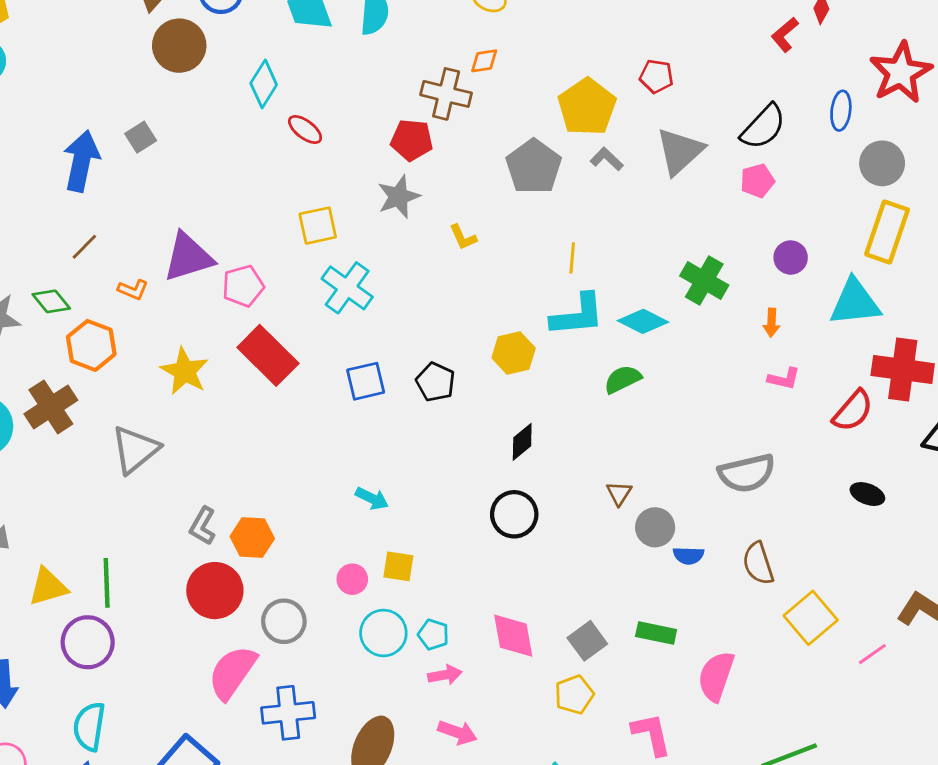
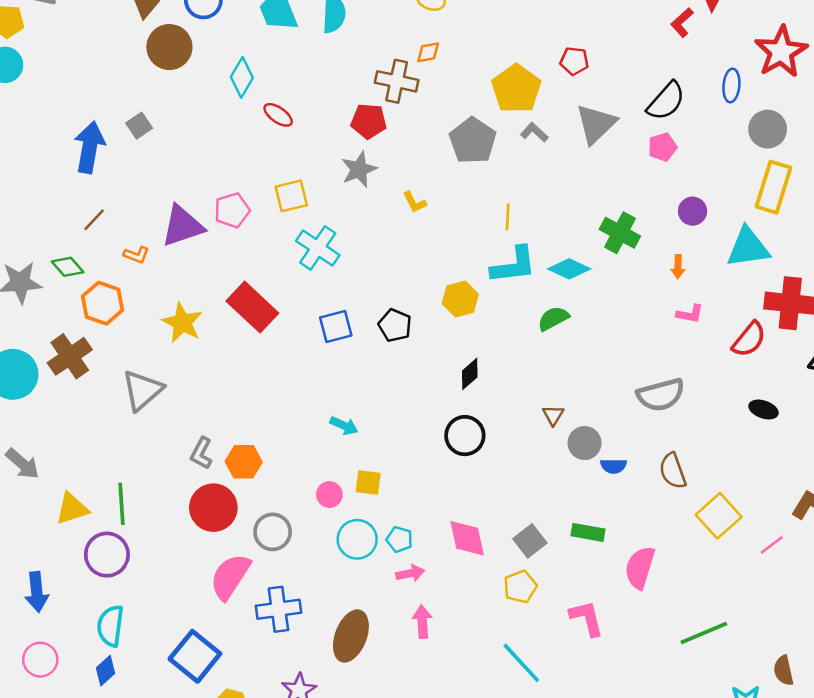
pink pentagon: (243, 286) -> (232, 210), moved
pink arrow: (457, 732) -> (422, 622), turned -112

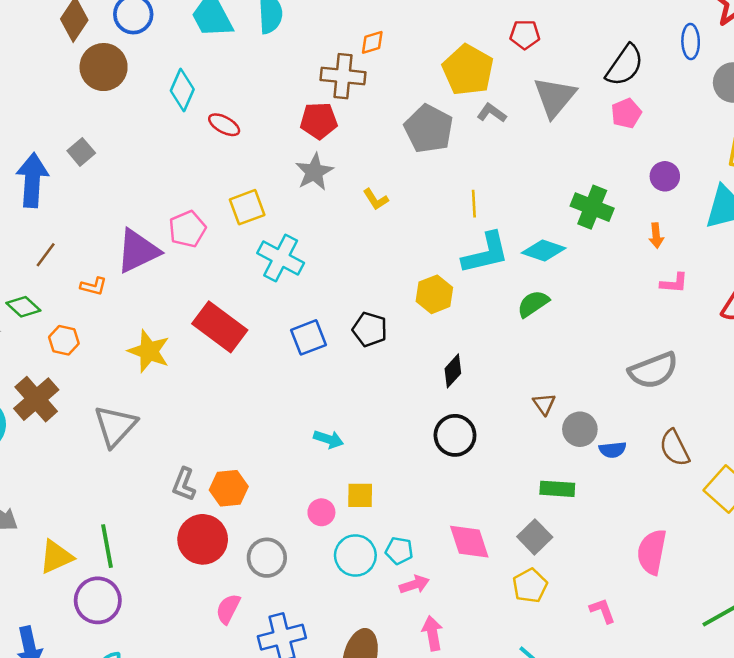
orange hexagon: (103, 303) -> (64, 340), size x0.7
green rectangle: (588, 532) -> (557, 489), moved
pink semicircle: (230, 577) -> (228, 609), size x0.6
pink L-shape: (587, 618) -> (602, 611), size x0.7

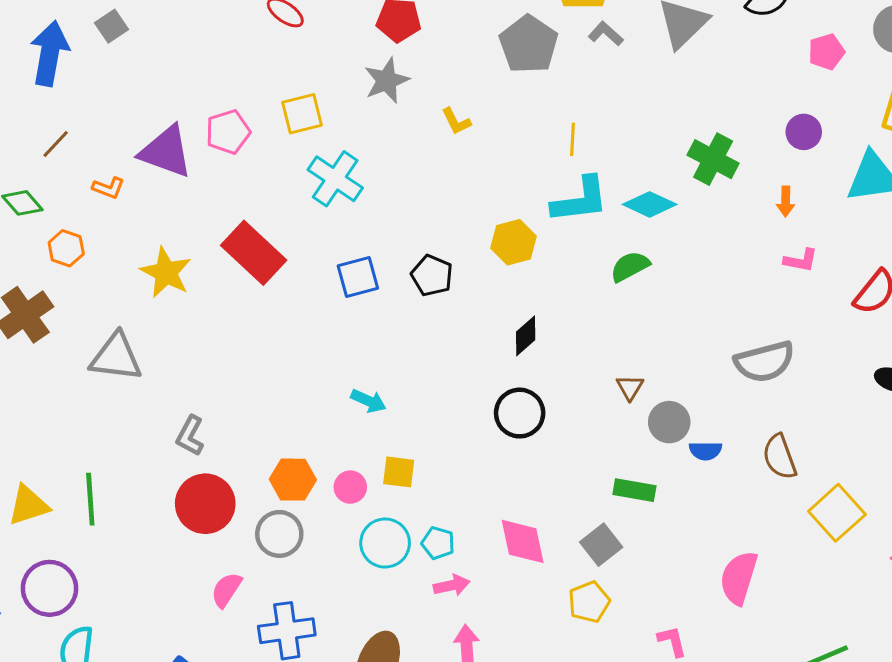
pink pentagon: (626, 113) -> (826, 52), moved
purple triangle: (138, 251) -> (166, 152), turned 39
gray triangle: (115, 426) -> (116, 357), turned 48
orange hexagon: (229, 488) -> (293, 480), moved
purple circle: (98, 600) -> (50, 588), moved

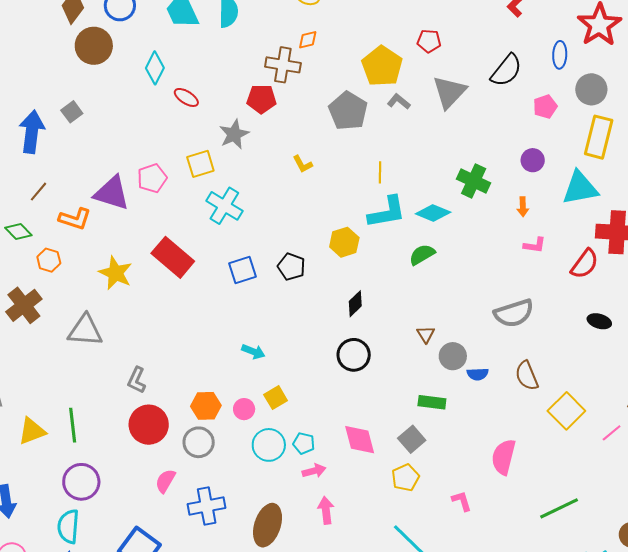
gray star: (387, 81) -> (234, 134), moved
orange L-shape: (108, 188) -> (75, 219), size x1.5
yellow square: (399, 472) -> (276, 398), turned -35
purple circle: (50, 588) -> (81, 482), moved

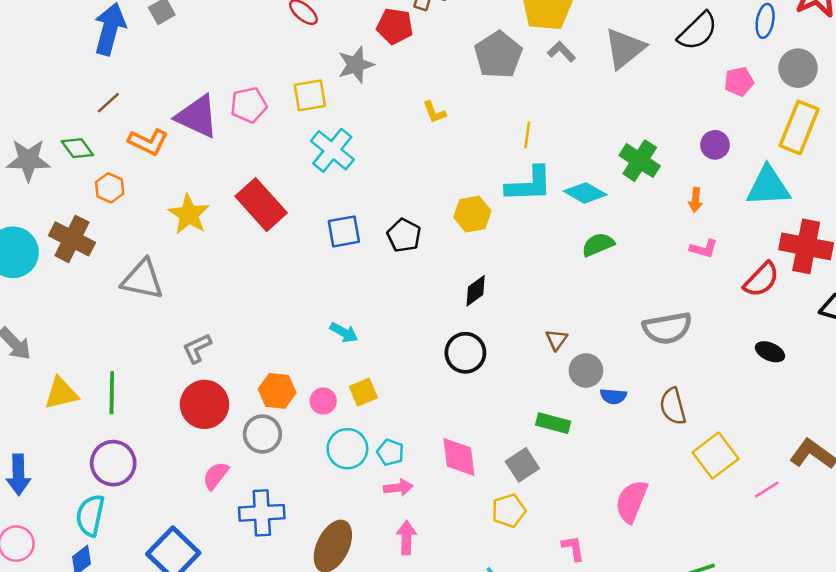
green semicircle: (422, 255) -> (598, 245), moved
brown cross: (24, 305) -> (72, 239), turned -33
gray L-shape: (137, 380) -> (197, 348), turned 32

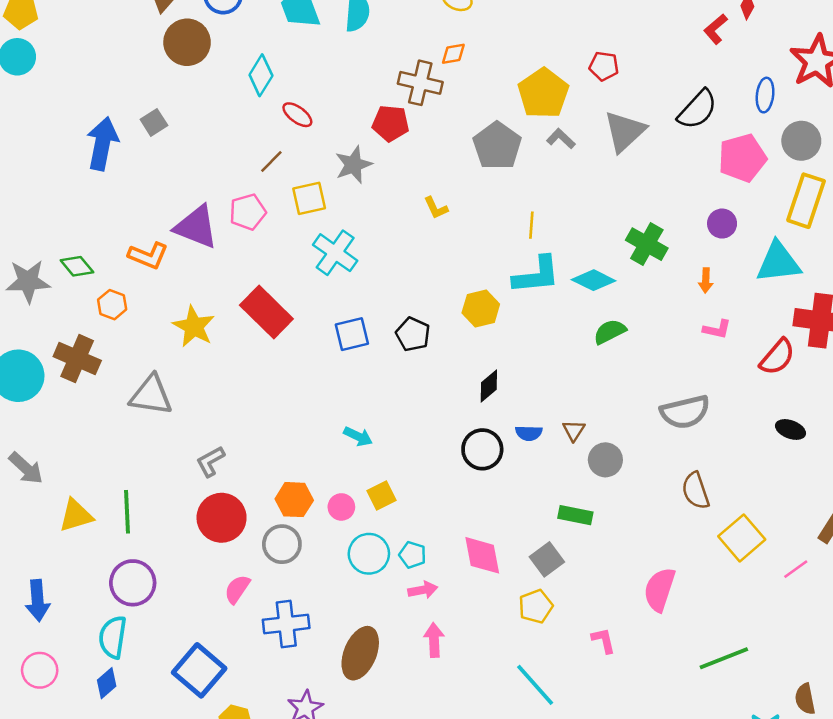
pink pentagon: (739, 82) -> (742, 158), size x1.6
brown line: (108, 103) -> (271, 161), moved
blue semicircle: (613, 396) -> (529, 433), moved

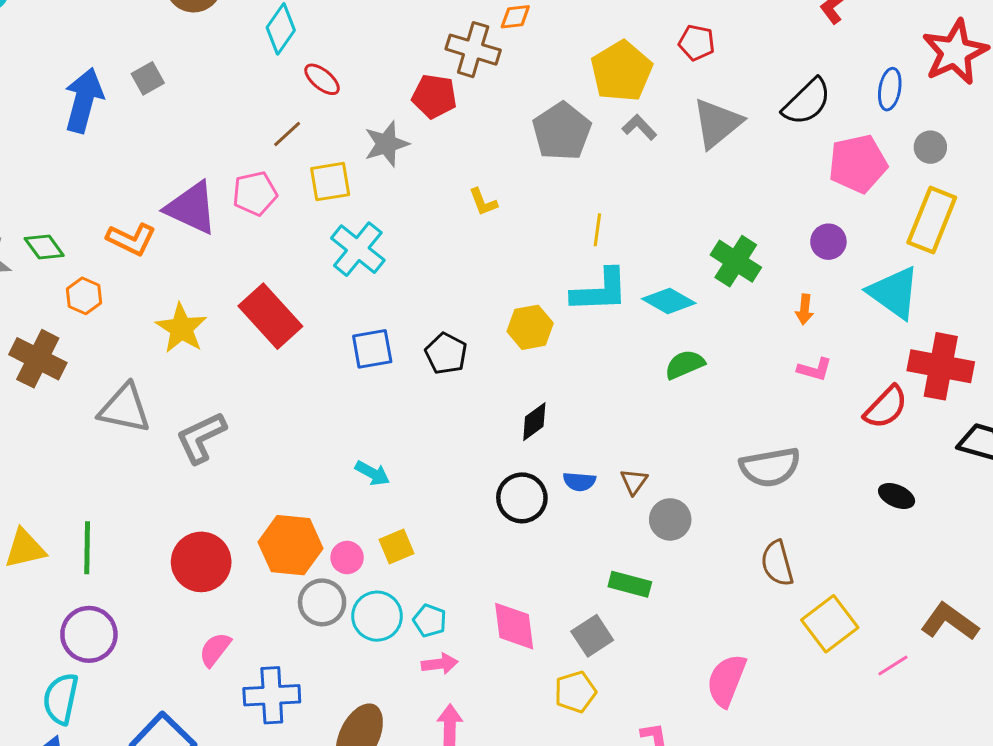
gray circle: (801, 141) -> (930, 147), size x0.7
cyan triangle: (778, 262) -> (894, 293), turned 39
gray L-shape: (210, 461) -> (201, 438), moved, size x1.4
orange hexagon: (294, 500) -> (290, 545), size x1.4
gray circle: (282, 544) -> (322, 602), moved

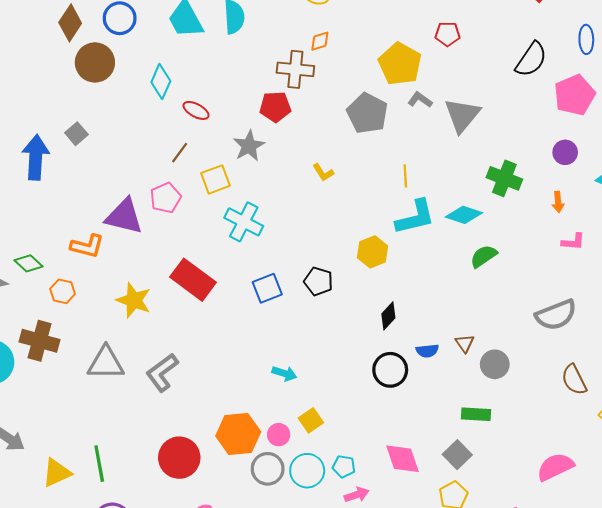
gray triangle: (717, 123) -> (462, 115), moved
pink semicircle: (726, 680) -> (555, 467), turned 54

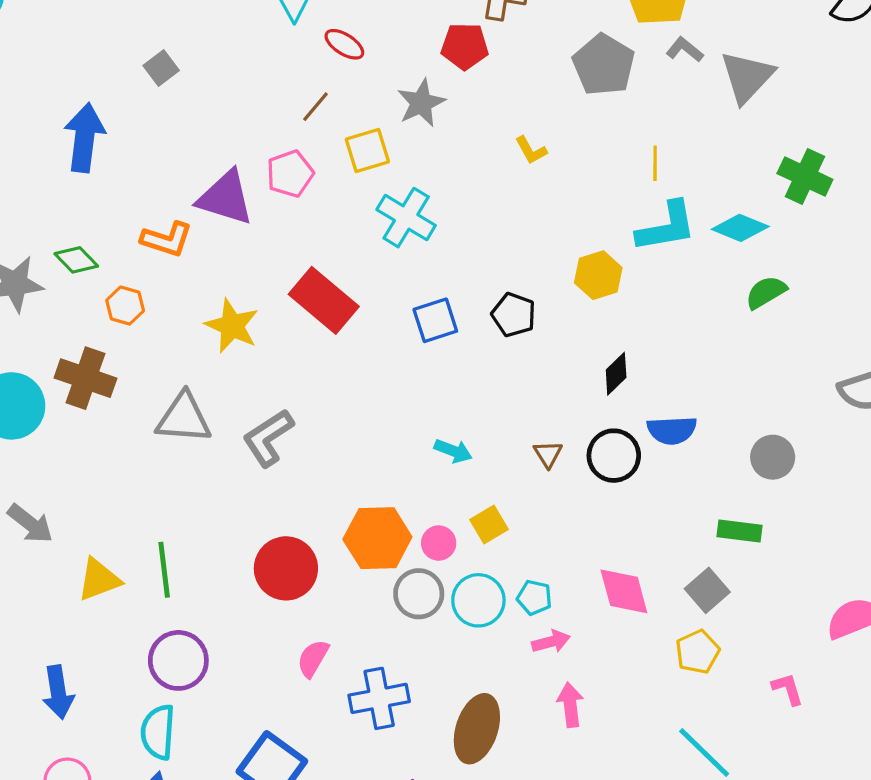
blue arrow: (36, 157) -> (85, 138), moved
brown triangle: (465, 343) -> (548, 454), moved
blue semicircle: (427, 351) -> (672, 430), size x1.4

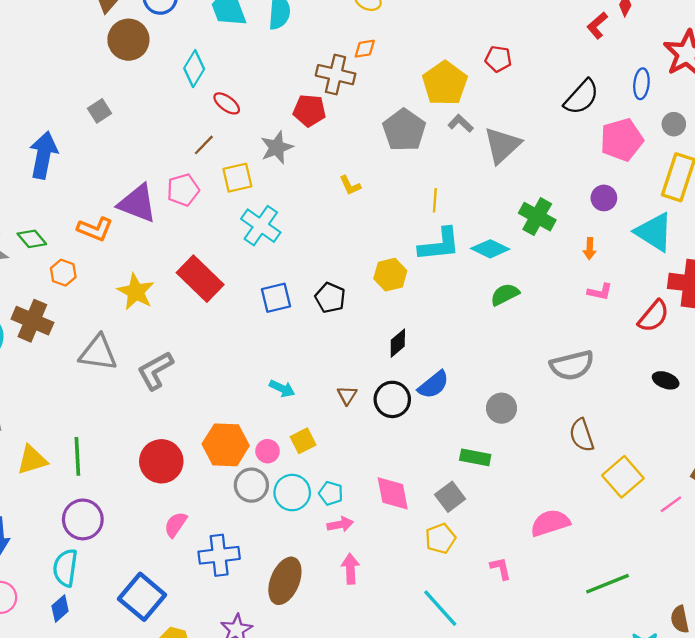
blue semicircle: (672, 430) -> (433, 385), turned -40

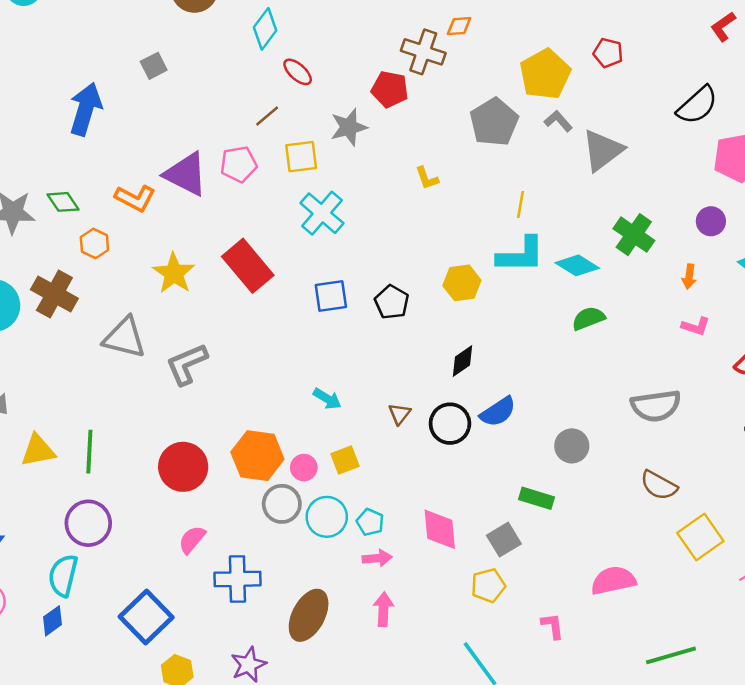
brown semicircle: (582, 435) -> (659, 485), turned -48

